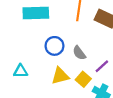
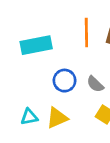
yellow triangle: (60, 76) -> (57, 118), moved

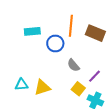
cyan rectangle: (36, 45) -> (32, 31), size x0.7
blue circle: (65, 81) -> (55, 43), moved

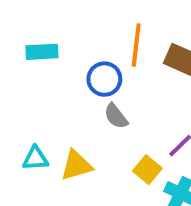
cyan rectangle: (32, 31) -> (42, 52), moved
gray semicircle: (73, 65) -> (116, 116), moved

